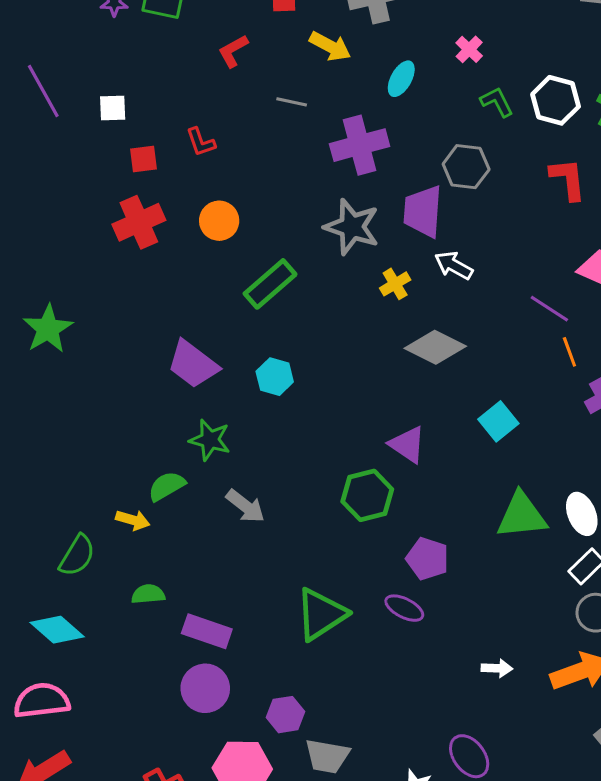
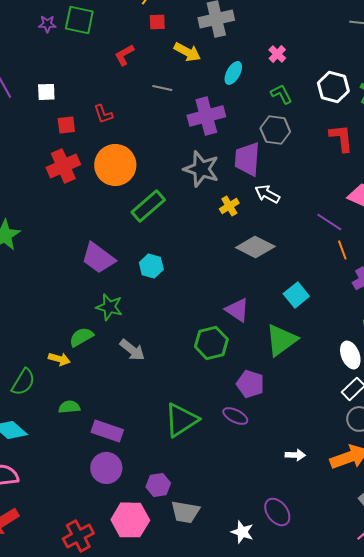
green L-shape: (497, 102) -> (281, 94), moved
orange circle: (219, 221) -> (115, 165), size x1.6
green triangle: (522, 515) -> (281, 340), moved, turned -30

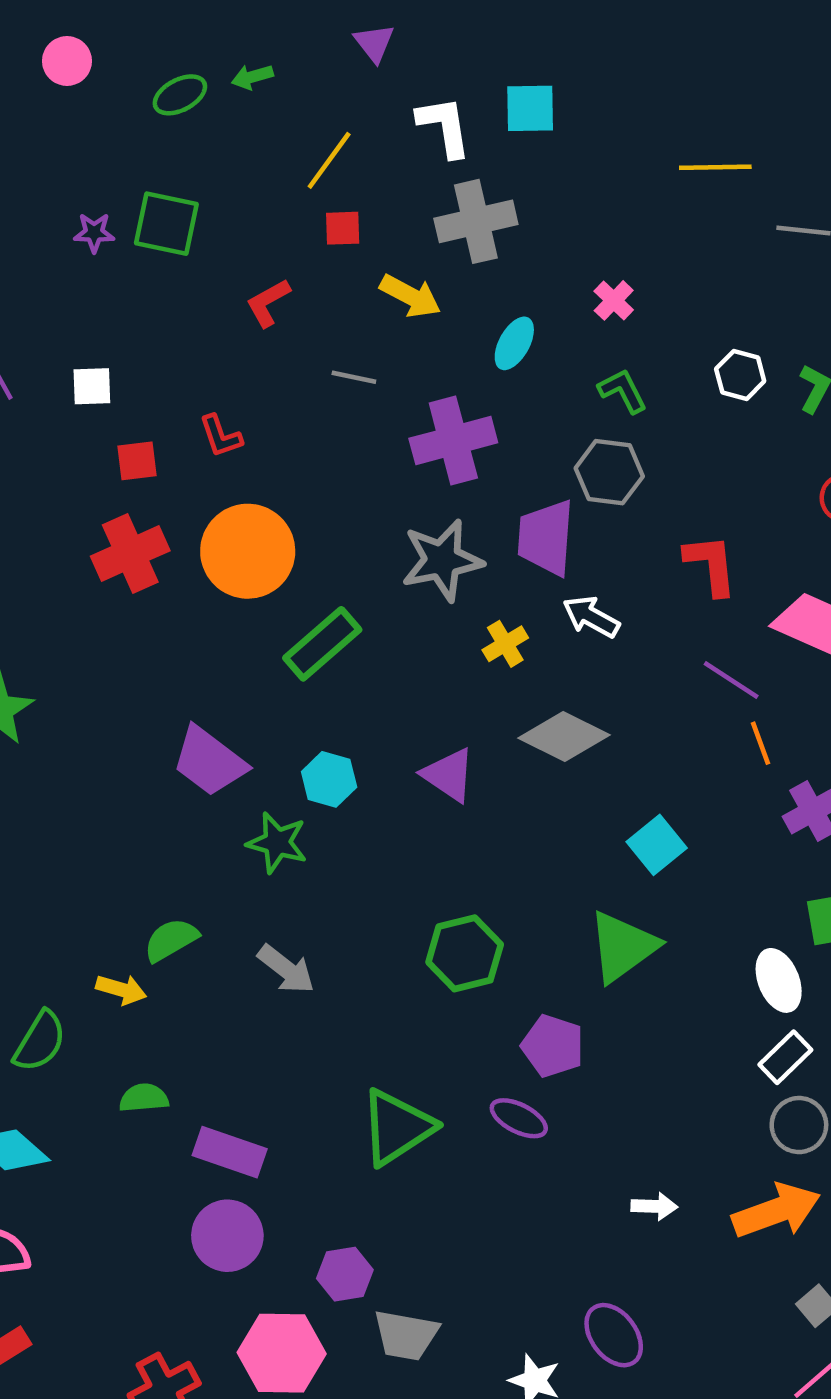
white hexagon: (333, 87) -> (740, 375), size x0.7
red L-shape: (341, 138) -> (711, 565), moved
gray star: (201, 169) -> (442, 560), turned -30
green star: (109, 307) -> (277, 843), moved
purple triangle: (237, 310) -> (449, 775), moved

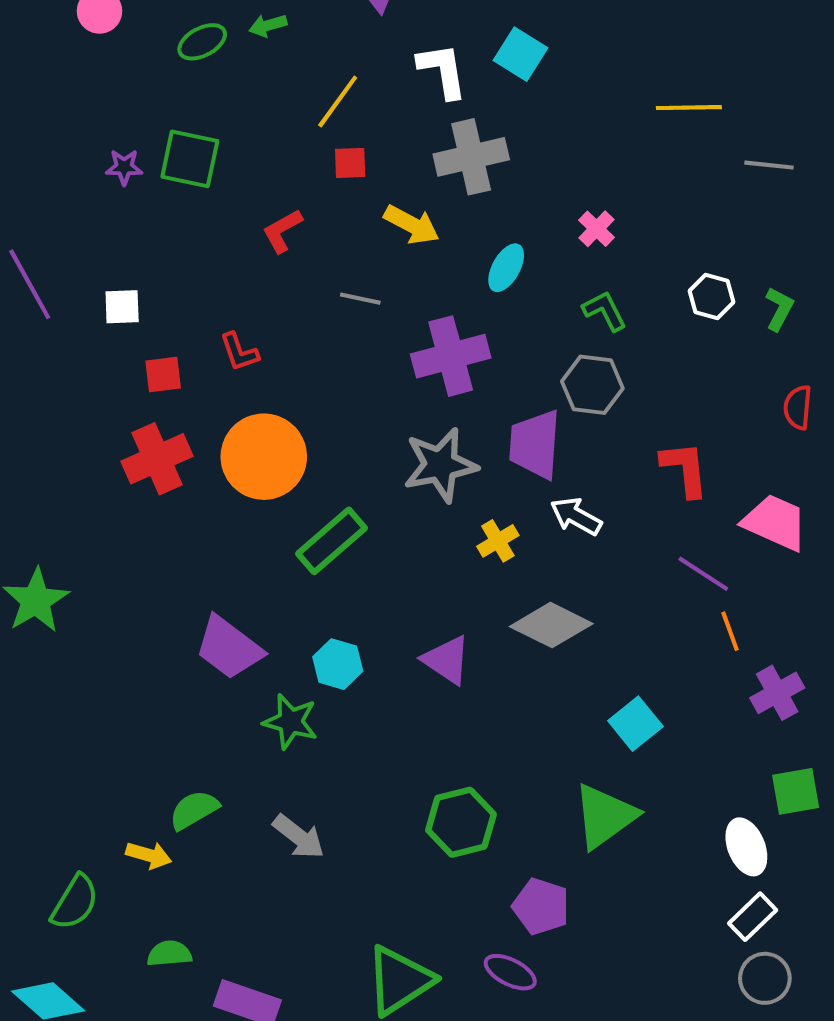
cyan square: (530, 108) -> (520, 54), turned 33

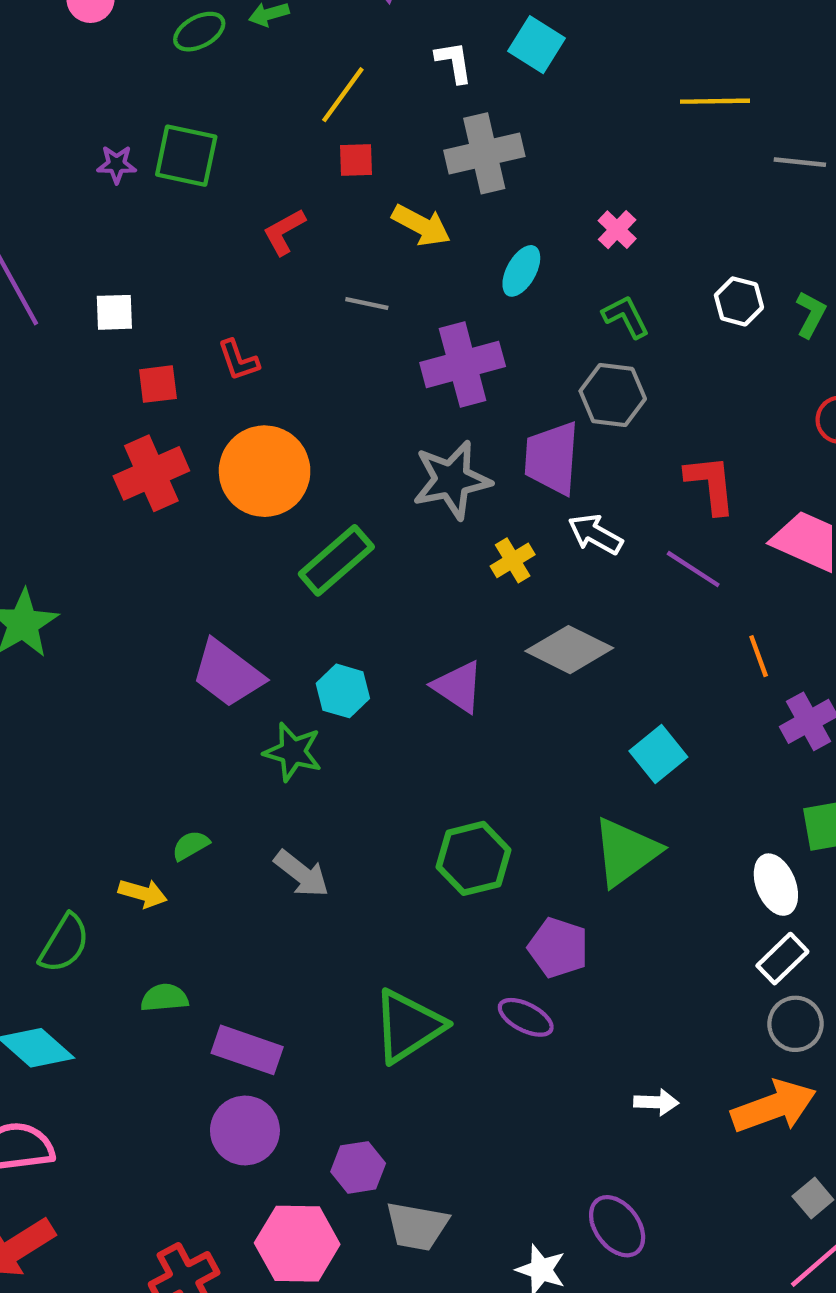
white L-shape: (442, 71) -> (454, 62), size x0.7
purple line: (703, 574) -> (693, 569), moved
green semicircle: (194, 810) -> (191, 845), size x0.7

